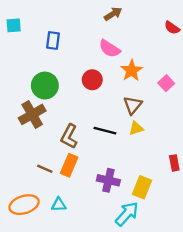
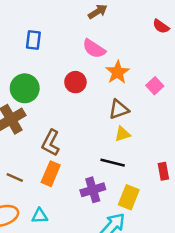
brown triangle: (133, 105) -> (119, 109), turned 30
black line: (105, 131) -> (113, 163), moved
brown line: (45, 169) -> (15, 177), moved
purple cross: (108, 180) -> (93, 190), turned -30

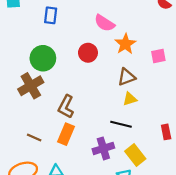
pink square: (155, 86) -> (158, 56), turned 32
yellow rectangle: (129, 197) -> (135, 155), turned -60

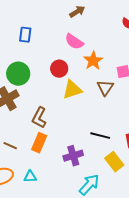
brown triangle: (126, 77) -> (105, 88), moved, turned -36
yellow triangle: (130, 99) -> (72, 90), moved, size x1.5
black line: (121, 124) -> (100, 136), moved
yellow rectangle: (135, 155) -> (114, 162), moved

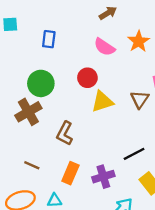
orange star: (93, 61) -> (139, 41), moved
black line: (100, 136) -> (134, 154), turned -42
orange rectangle: (39, 143) -> (70, 173), moved

